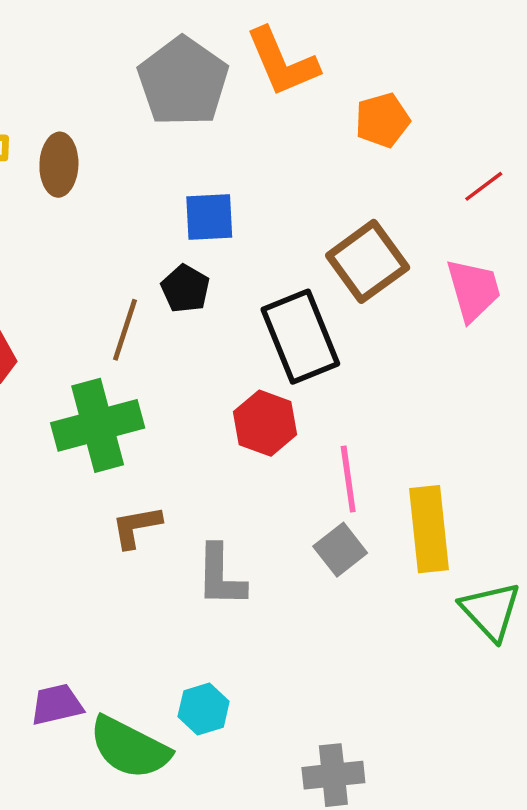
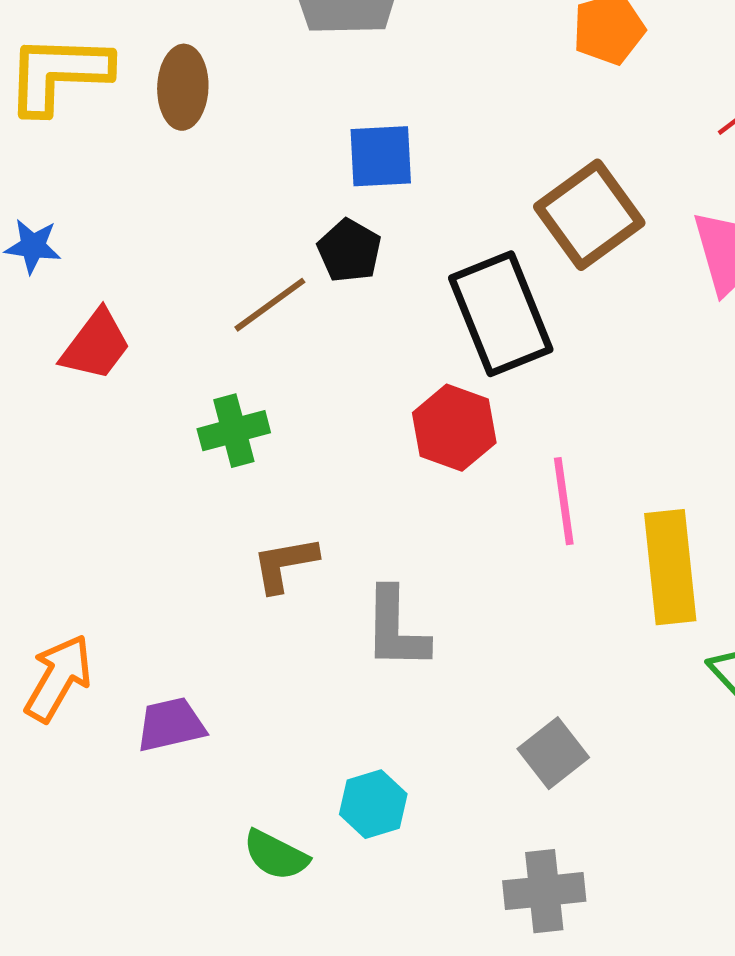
brown line: (125, 330) -> (270, 305), turned 36
green cross: (98, 425) -> (234, 431), size x0.6
gray square: (340, 550) -> (553, 753), moved
purple trapezoid: (57, 704) -> (171, 725), moved
green semicircle: (130, 748) -> (276, 855), size x0.6

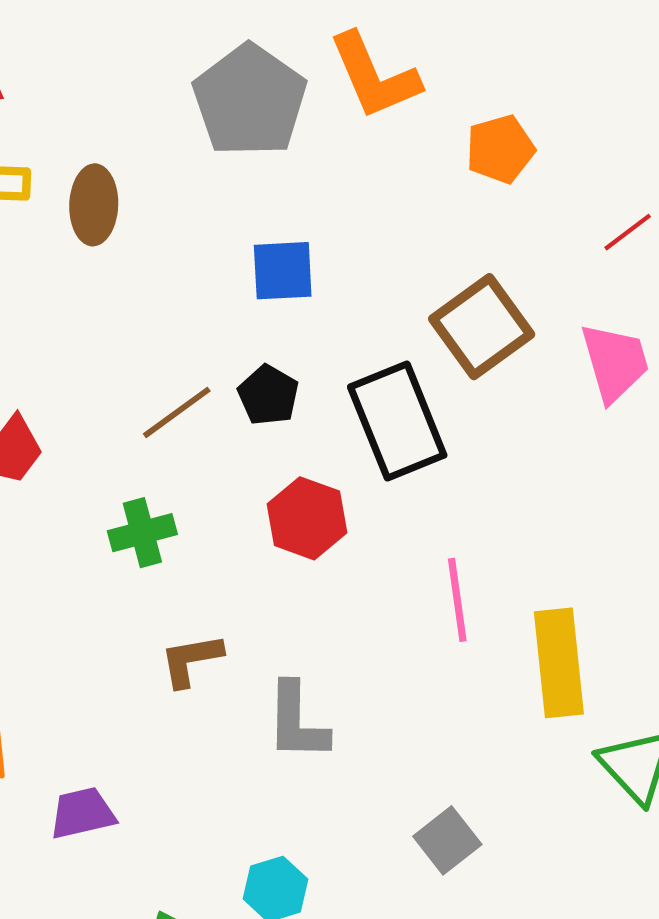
black pentagon: (349, 251) -> (268, 395), moved
red hexagon: (454, 428) -> (307, 518), moved

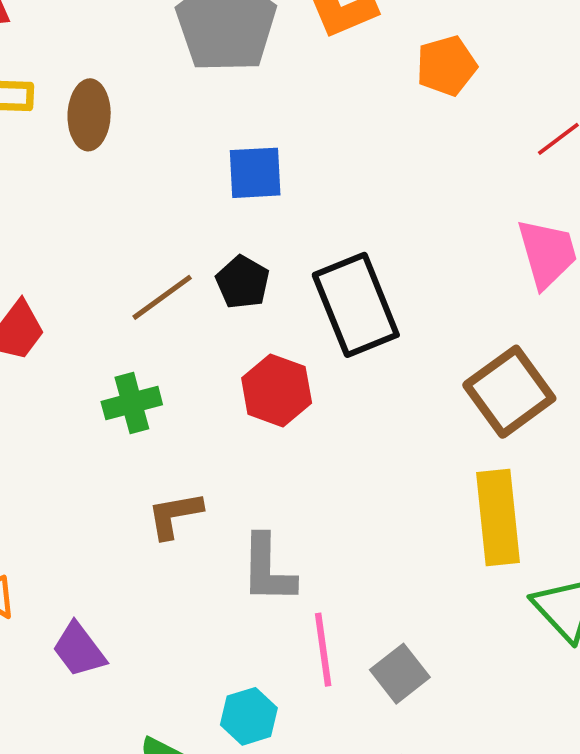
brown square: (482, 327) -> (509, 392), moved
pink line: (457, 600) -> (323, 650), moved
purple trapezoid: (82, 813) -> (79, 650), turned -114

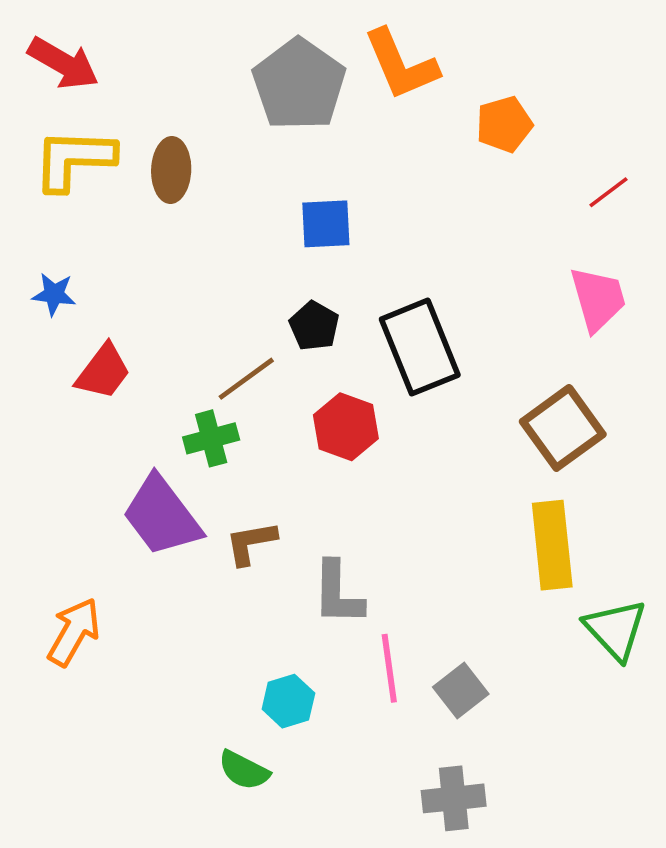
brown line: (162, 297) -> (246, 379), moved
purple trapezoid: (79, 650) -> (162, 516), moved, size x1.6
cyan hexagon: (249, 716) -> (288, 701), moved

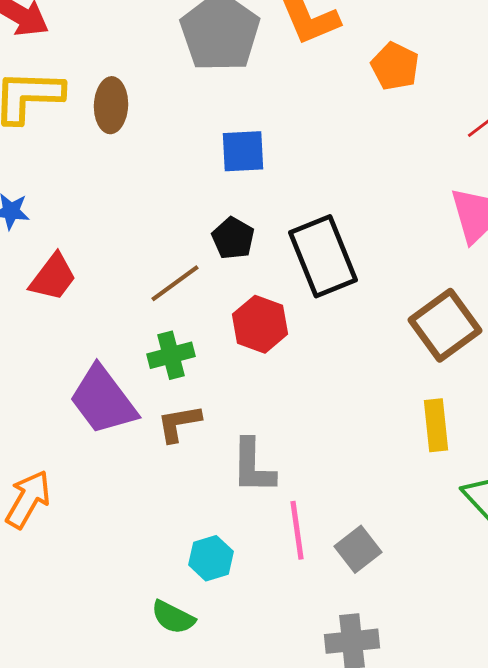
orange pentagon: (504, 124) -> (395, 66), turned -30
green cross: (211, 438) -> (171, 355), moved
yellow rectangle: (552, 545) -> (436, 425), size x0.7

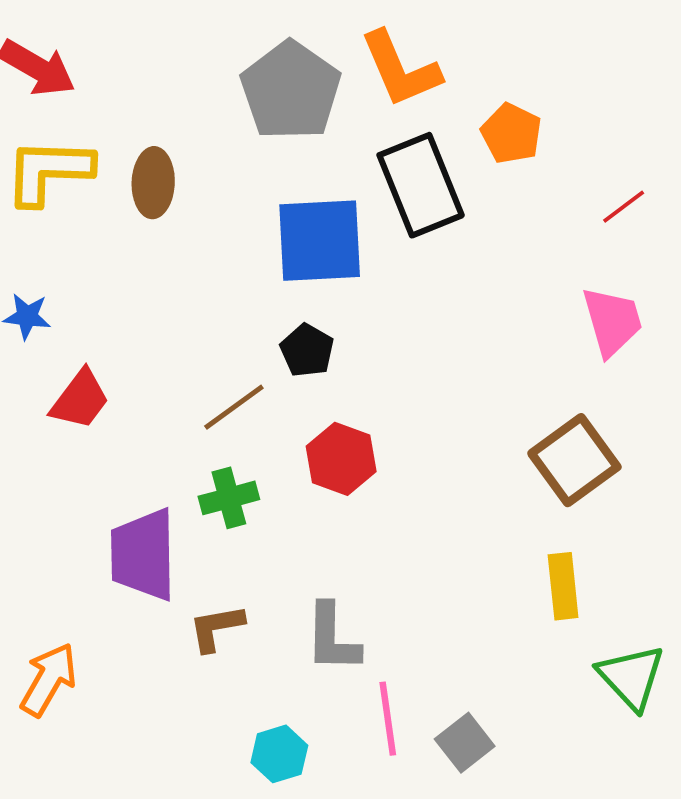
blue square: (243, 151) -> (320, 241), size x1.6
black rectangle: (323, 256) -> (421, 185), moved
purple trapezoid: (103, 400) -> (143, 555), turned 36
brown L-shape: (179, 423) -> (216, 628), moved

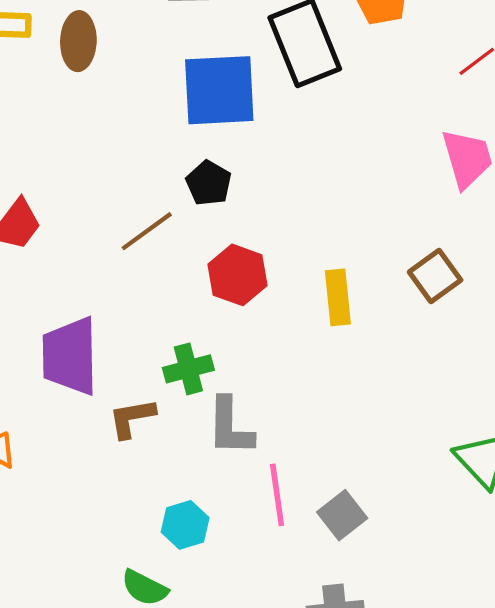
brown square: (574, 460) -> (435, 276), size x0.7
green cross: (229, 498) -> (188, 369), moved
yellow rectangle: (563, 586) -> (338, 297), moved

